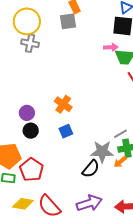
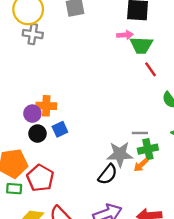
orange cross: (63, 104) -> (46, 106), moved, turned -30
blue square: (66, 131) -> (60, 129), moved
gray line: (120, 134) -> (140, 133), turned 32

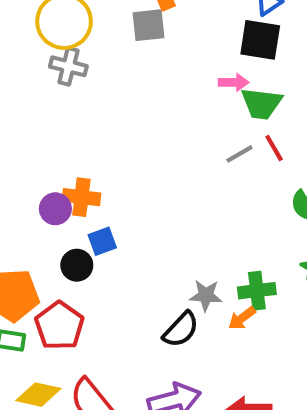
gray line: (140, 133) -> (239, 154), moved, turned -35
black circle: (37, 134) -> (77, 265), moved
gray star: (120, 154) -> (206, 295), size x0.7

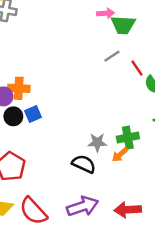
red line: (274, 148) -> (137, 68), moved
black circle: (77, 265) -> (13, 116), moved
black semicircle: (181, 330) -> (84, 164), turned -105

